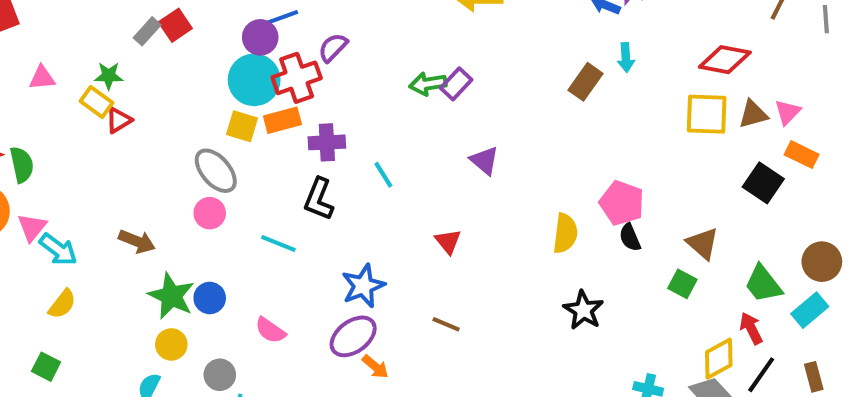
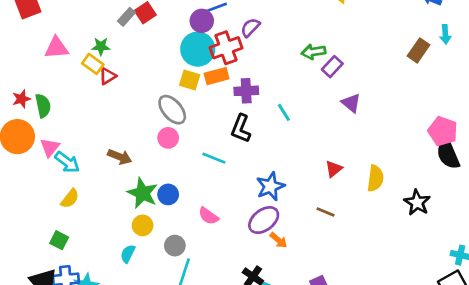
pink triangle: (42, 78) -> (56, 48), size x1.4
purple rectangle: (456, 84) -> (332, 67), moved
yellow semicircle: (565, 233) -> (375, 178), moved
black semicircle: (630, 237) -> (448, 154), size x1.6
red triangle: (448, 241) -> (334, 169), moved, turned 30

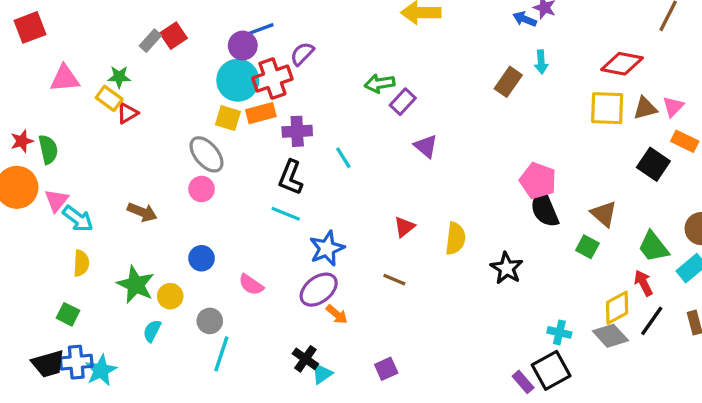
cyan line: (214, 158) -> (286, 214), moved
green star: (143, 193) -> (136, 285), moved
yellow semicircle: (70, 198) -> (81, 263), turned -35

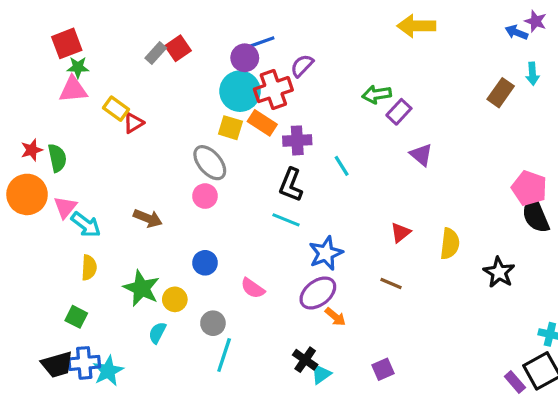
red square: (30, 27) -> (67, 43), moved
green star: (119, 77) -> (78, 67), moved
orange rectangle: (261, 113) -> (262, 123), turned 48

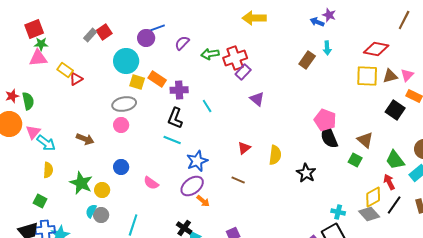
red cross: (273, 90) -> (235, 58), moved
cyan circle: (240, 91) -> (126, 61), moved
green arrow: (377, 94) -> (210, 54), moved
gray ellipse: (210, 163) -> (124, 104), turned -60
gray circle: (213, 323) -> (101, 215), moved

